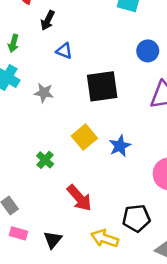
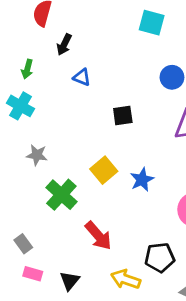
black square: (102, 86) -> (123, 115), size x0.6
gray star: (44, 93) -> (37, 155), moved
green cross: (45, 160) -> (61, 195), size x1.6

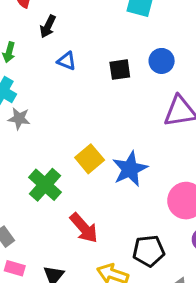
black square: (123, 115) -> (120, 70), moved
gray star: (37, 155) -> (19, 119), moved
blue star: (142, 180) -> (130, 169), size x1.4

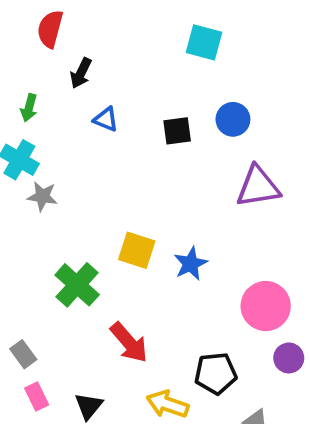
yellow square: (90, 159) -> (137, 250), turned -32
blue star: (130, 169) -> (191, 264), size x0.7
pink rectangle: (15, 268) -> (37, 396), turned 48

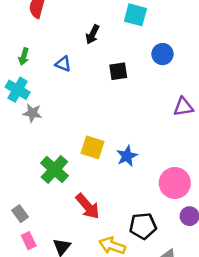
black arrow: (81, 73) -> (93, 34), moved
blue triangle: (106, 119) -> (63, 64), moved
blue circle: (233, 119) -> (163, 54), moved
purple triangle: (258, 187) -> (183, 107), moved, size x0.7

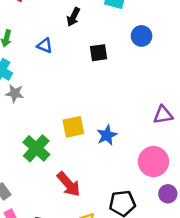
purple triangle: (183, 107) -> (163, 115), moved
yellow square: (93, 147) -> (73, 127), turned -30

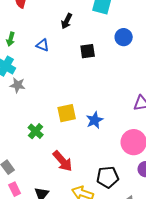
green cross: (36, 148) -> (36, 131), size x0.7

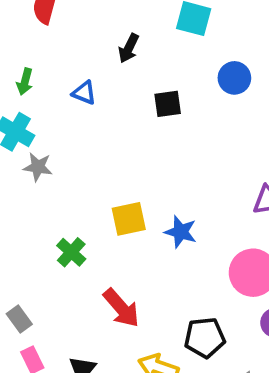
blue star: (95, 120) -> (181, 232), turned -30

